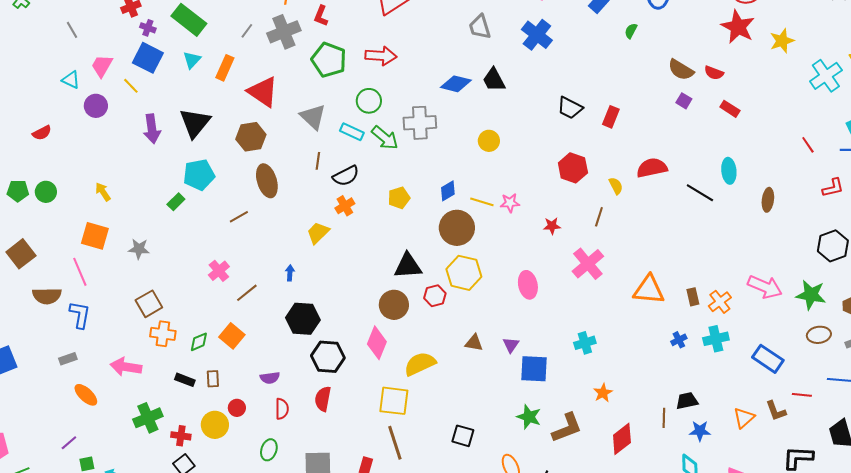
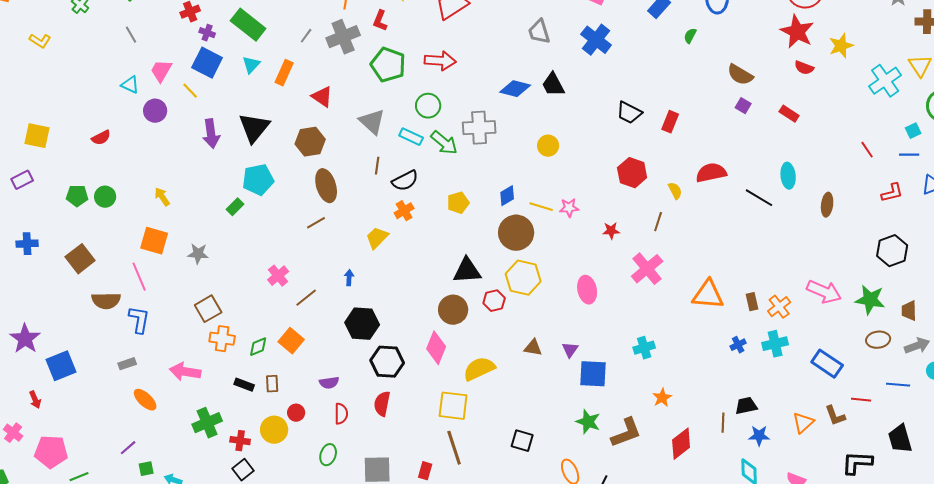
red semicircle: (714, 73) -> (804, 68), moved
red triangle: (263, 92) -> (322, 97), size x0.7
brown line: (239, 217) -> (316, 223), moved

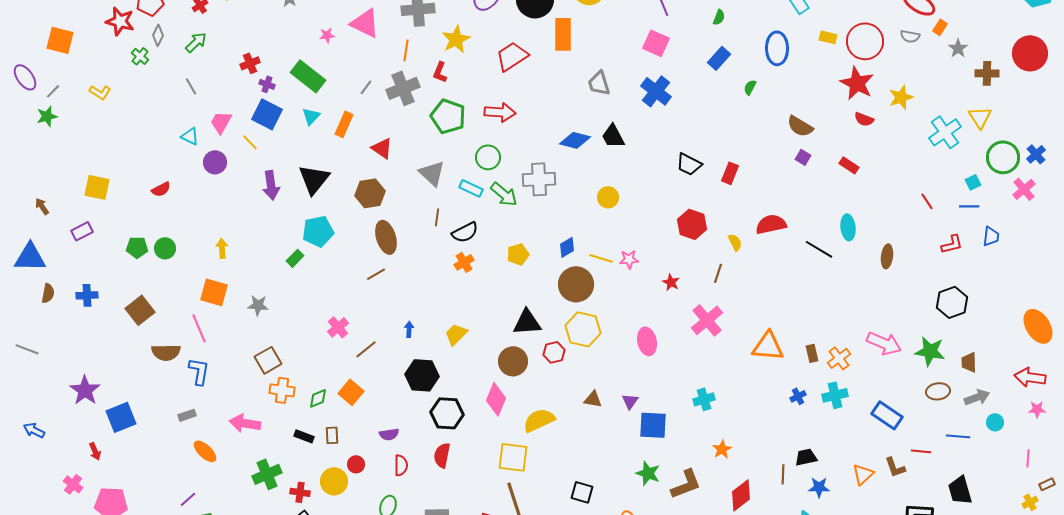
yellow arrow: (162, 197) -> (222, 248), turned 30
red star: (611, 231) -> (671, 282), turned 30
yellow trapezoid: (377, 238) -> (456, 334), moved

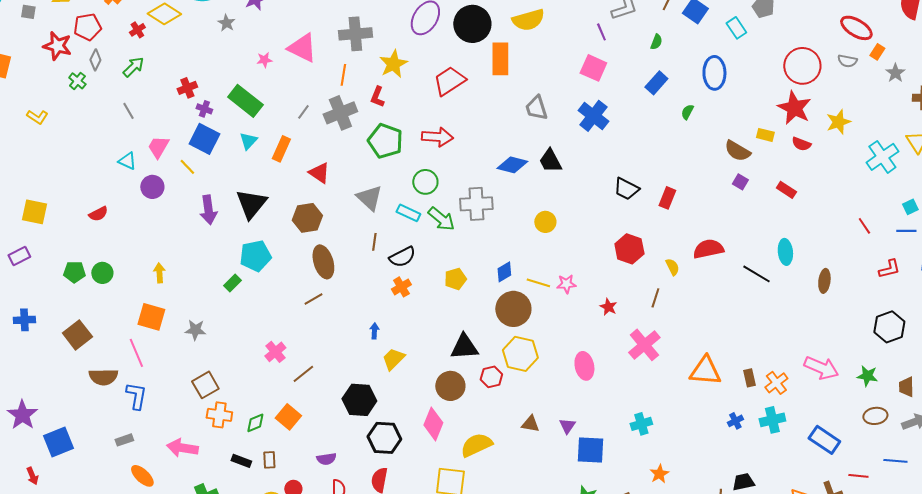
yellow rectangle: (828, 37) -> (765, 135), moved
blue arrow: (409, 329) -> (374, 331), moved
green star: (930, 351) -> (867, 376), size x0.7

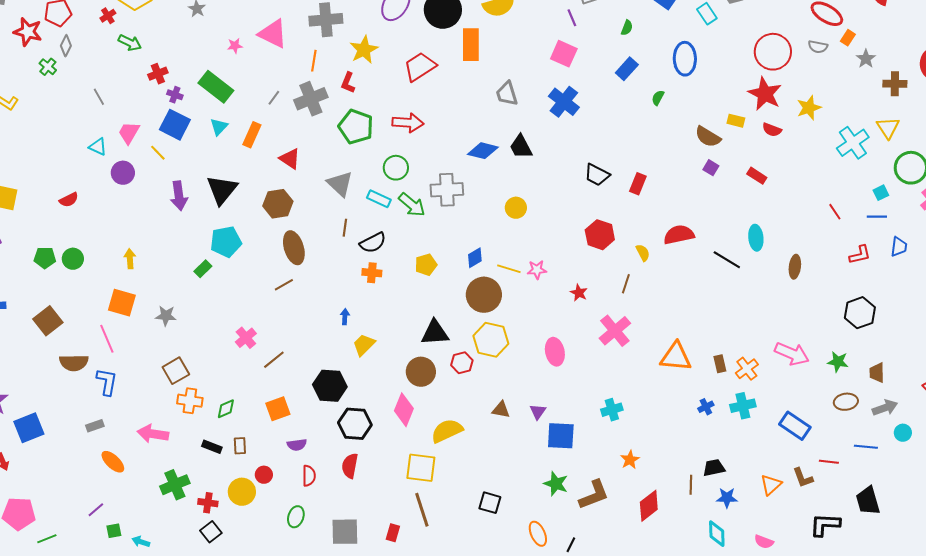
green arrow: (133, 67) -> (130, 43), moved, turned 70
orange cross: (401, 287) -> (372, 273), turned 36
orange square: (288, 417) -> (278, 409), moved, turned 30

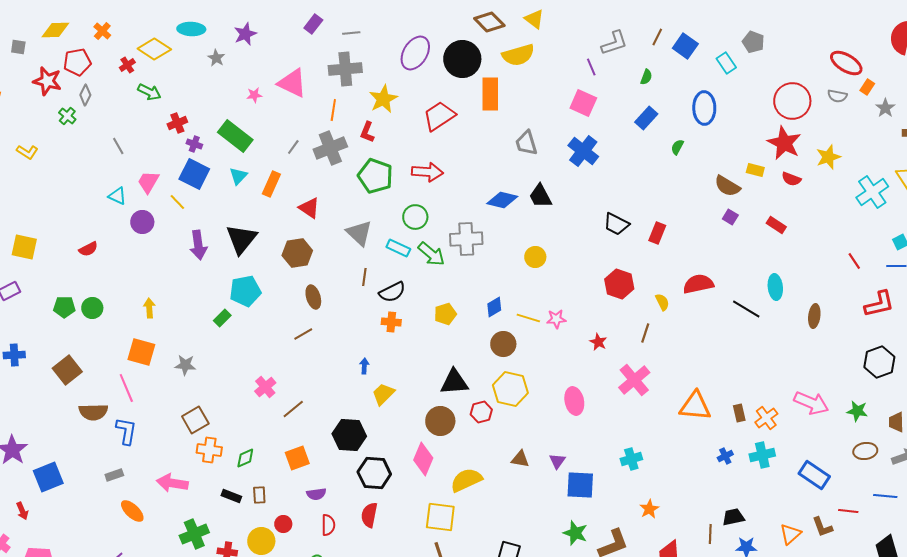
brown ellipse: (294, 248) -> (313, 297), size x0.7
red L-shape: (860, 255) -> (879, 304), size x1.4
brown circle: (484, 295) -> (503, 344), size x0.7

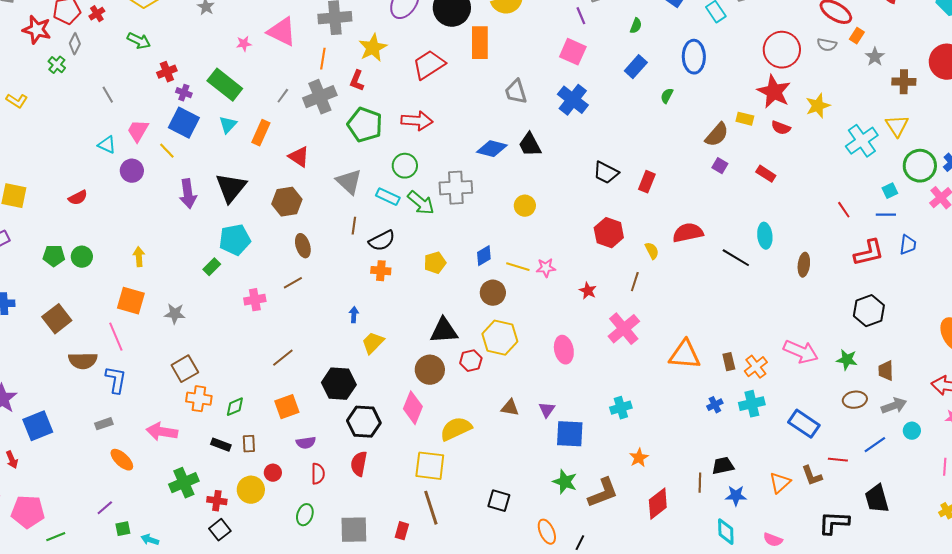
red cross: (127, 65) -> (97, 14), moved
brown semicircle: (727, 186) -> (717, 135), turned -80
pink cross: (265, 387) -> (255, 300), moved, turned 30
blue line: (885, 496) -> (875, 445), turned -40

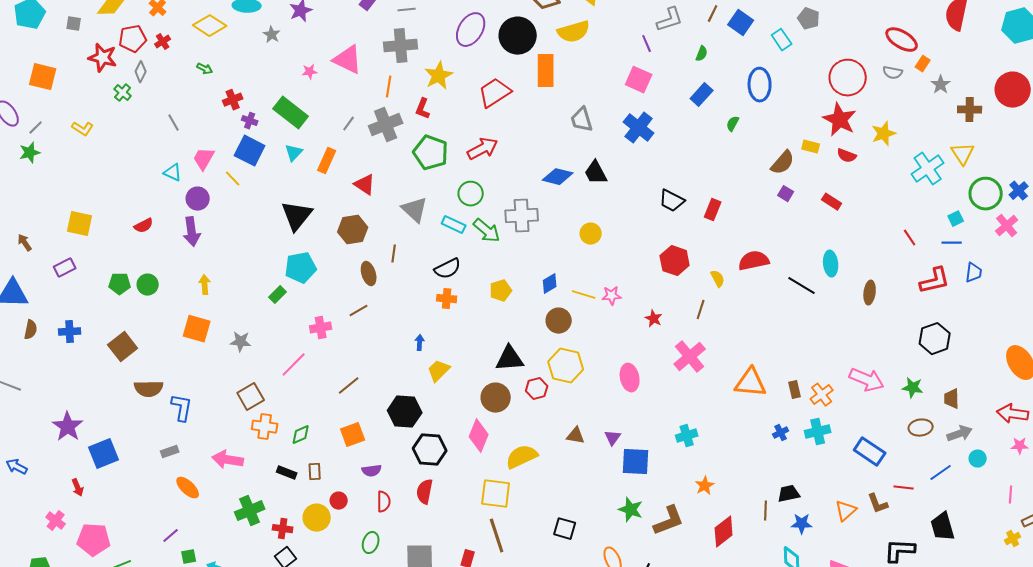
green arrow: (139, 41) -> (205, 69), size x0.7
red arrow: (417, 121) -> (483, 149), turned -32
purple arrow: (188, 194) -> (192, 232), moved
brown line: (354, 226) -> (394, 254), moved
pink line: (116, 337) -> (294, 365), moved, turned 68

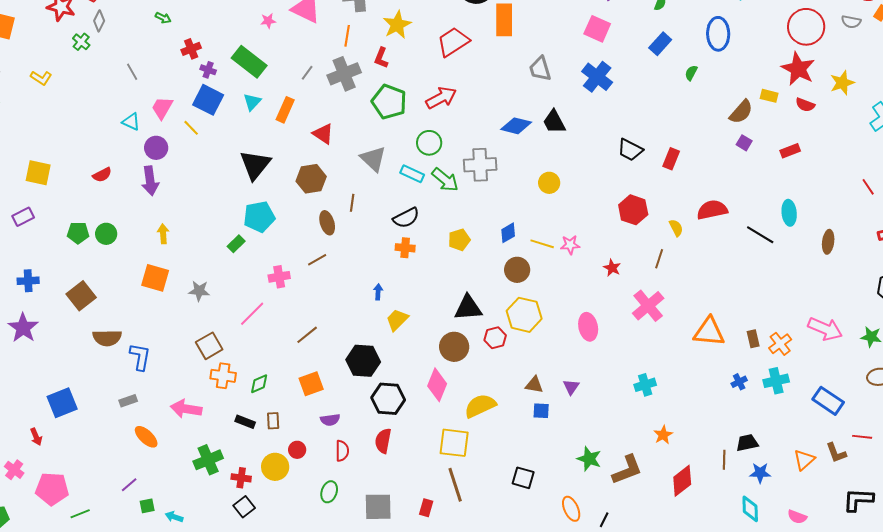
red rectangle: (832, 202) -> (790, 151), turned -54
purple star: (68, 427) -> (23, 328), moved
blue square: (636, 462) -> (541, 411), moved, size x0.6

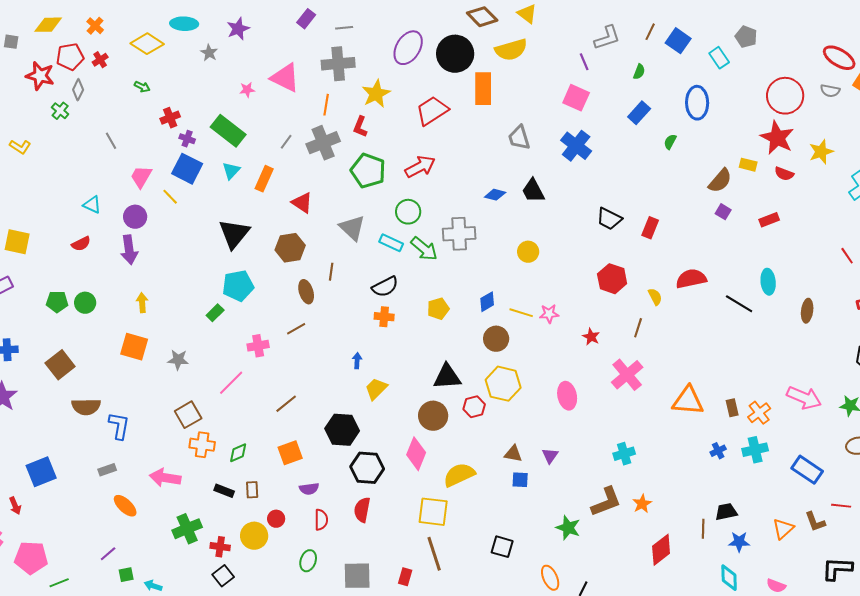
cyan triangle: (131, 122) -> (92, 205), moved
blue diamond: (516, 126) -> (495, 195), size x0.7
brown L-shape: (627, 470) -> (606, 502), moved

